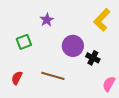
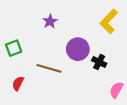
green square: (24, 42) -> (14, 48), moved
brown line: (53, 76) -> (49, 68), moved

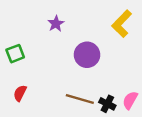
black cross: (99, 62) -> (107, 104), moved
brown line: (49, 68) -> (80, 99), moved

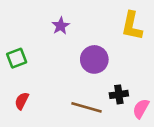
yellow L-shape: (122, 24) -> (132, 26), turned -32
black cross: (107, 104) -> (119, 94), moved, turned -35

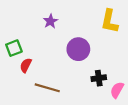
red semicircle: (22, 101) -> (26, 65), moved
brown line: (87, 107) -> (47, 88), moved

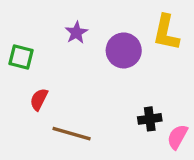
green square: (14, 48) -> (21, 57), moved, turned 35
purple circle: (78, 49) -> (124, 50), moved

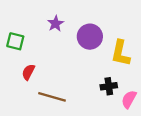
yellow L-shape: (166, 33) -> (121, 53), moved

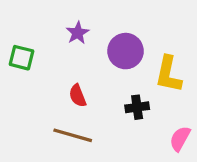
red semicircle: (28, 72) -> (78, 96), moved, turned -49
black cross: (109, 86) -> (137, 107), moved

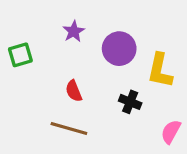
green square: (21, 58) -> (20, 55), turned -30
black cross: (137, 107) -> (130, 102), turned 30

